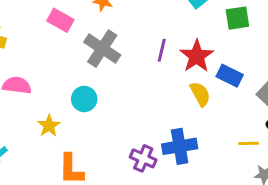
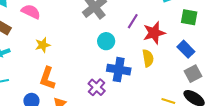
blue rectangle: (230, 76) -> (186, 49), moved
cyan circle: (84, 99) -> (106, 41), moved
blue cross: (180, 146) -> (119, 70), moved

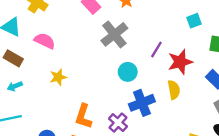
blue cross: (119, 70) -> (142, 103), turned -30
orange L-shape: (47, 78) -> (83, 116), moved

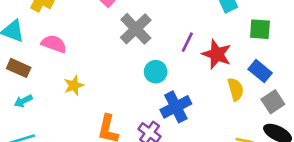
red star: (180, 62) -> (217, 54), turned -30
yellow semicircle: (174, 90) -> (236, 89), moved

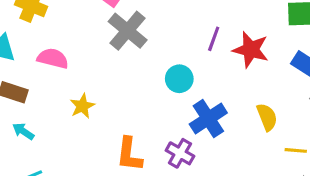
gray cross: (136, 29) -> (128, 31), moved
yellow semicircle: (236, 89) -> (267, 117), moved
cyan arrow: (23, 101) -> (23, 131), turned 66

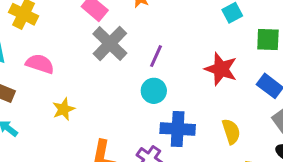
purple line: (214, 39) -> (156, 56), moved
blue cross: (208, 118) -> (178, 129), turned 32

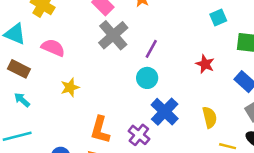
red star: (221, 69) -> (205, 64), size x0.7
blue cross: (178, 129) -> (165, 112), turned 36

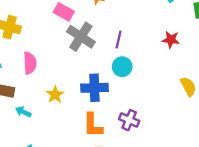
pink semicircle: (53, 48) -> (30, 63), turned 80
cyan arrow: (22, 100) -> (23, 112), moved
blue cross: (165, 112) -> (94, 88), moved, turned -30

